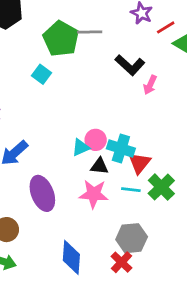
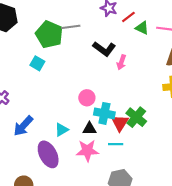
pink circle: (96, 140) -> (87, 98), moved
cyan triangle: (81, 147) -> (62, 130), moved
green cross: (161, 187) -> (136, 117), moved

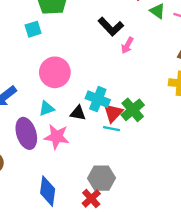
cyan square: (37, 63) -> (33, 29), turned 32
pink circle: (87, 98) -> (55, 72), moved, size x1.6
cyan line: (116, 144) -> (111, 129), moved
pink star: (87, 151) -> (57, 137), moved

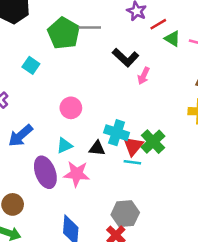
cyan square: (33, 29) -> (31, 65), moved, turned -35
pink circle: (55, 72) -> (71, 108), size x0.7

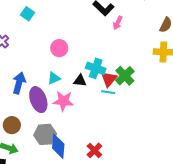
blue arrow: (21, 136) -> (19, 83), moved, turned 145
gray hexagon: (125, 214) -> (45, 134), moved

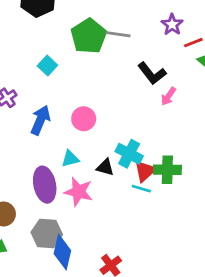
green cross: (125, 76) -> (167, 170), turned 36
blue arrow: (19, 83) -> (40, 120), moved

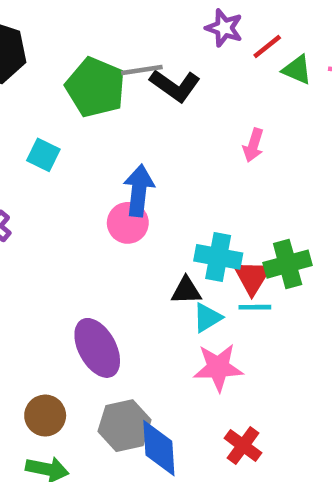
black L-shape: (152, 73) -> (175, 86), moved
blue arrow: (40, 120) -> (139, 190), moved
cyan triangle: (70, 159) -> (207, 318), moved
pink star: (78, 192) -> (218, 367), moved

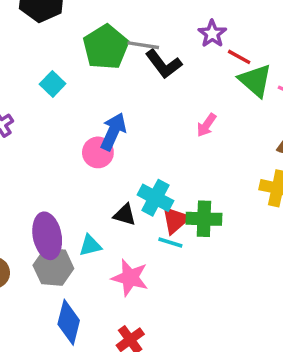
red line: (267, 46) -> (239, 57), turned 50
green triangle: (297, 70) -> (255, 81), size x1.5
cyan triangle: (207, 318) -> (90, 245), moved
gray hexagon: (124, 426) -> (53, 267), moved

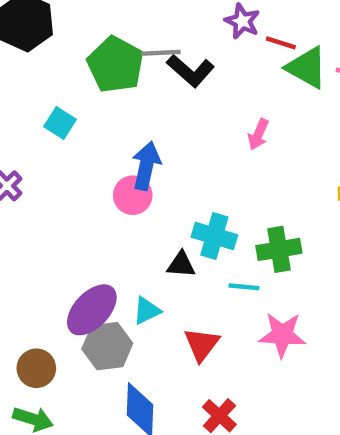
red triangle: (175, 220) -> (202, 344), moved
purple ellipse: (47, 236) -> (92, 310), turned 66
pink star: (130, 278) -> (282, 335), moved

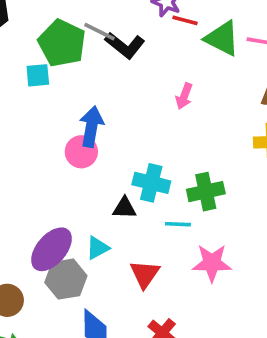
red line: (281, 43) -> (185, 20), moved
gray line: (161, 53) -> (99, 32), turned 32
cyan square: (60, 123) -> (38, 75), moved, turned -35

